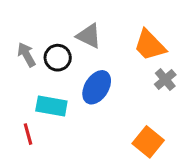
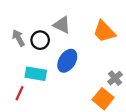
gray cross: (165, 80) -> (115, 78), moved
red line: (28, 134) -> (20, 93), turned 40

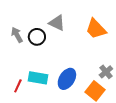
blue ellipse: (67, 61) -> (67, 79), moved
cyan rectangle: (36, 74) -> (38, 78), moved

